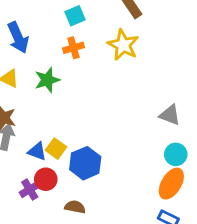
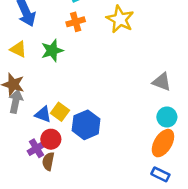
brown semicircle: (75, 207) -> (48, 161), moved, turned -90

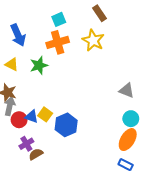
orange cross: (76, 22) -> (58, 42), size x1.5
red circle: (51, 139) -> (19, 120), moved
brown semicircle: (48, 161) -> (36, 154), turned 48

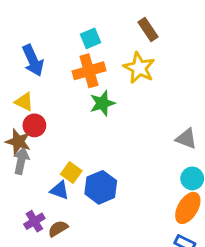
green star: (39, 65) -> (102, 103), moved
blue triangle: (32, 117) -> (59, 190), moved
red circle: (19, 120) -> (34, 125), moved
purple cross: (26, 144) -> (34, 221), moved

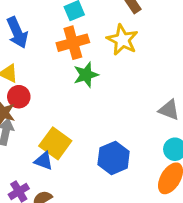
yellow square: (71, 173) -> (55, 143), size x1.5
blue hexagon: (101, 187) -> (114, 158), moved

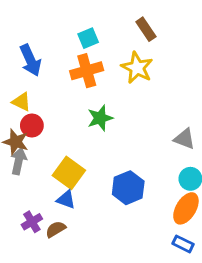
green star: (86, 75) -> (100, 118), moved
blue triangle: (44, 161) -> (66, 200), moved

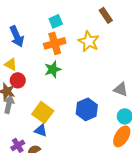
brown rectangle: (146, 29) -> (106, 15), moved
green star: (100, 118) -> (53, 69), moved
blue hexagon: (128, 188) -> (87, 109), moved

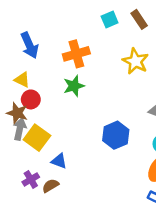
cyan square: (56, 21) -> (110, 19), moved
yellow star: (89, 41) -> (135, 61), moved
yellow square: (43, 112) -> (37, 138), moved

